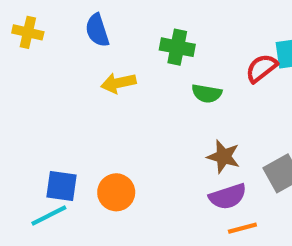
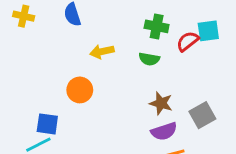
green cross: (177, 47) -> (157, 26), moved
yellow arrow: (118, 83) -> (102, 52), moved
orange circle: (116, 192) -> (80, 90), moved

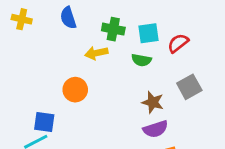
green cross: (157, 26) -> (113, 29), moved
cyan square: (208, 31) -> (148, 33), moved
gray square: (202, 115) -> (189, 87), moved

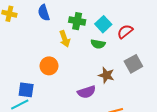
cyan square: (148, 33) -> (103, 24), turned -35
yellow arrow: (96, 53) -> (65, 39), turned -98
purple semicircle: (156, 129) -> (87, 92), moved

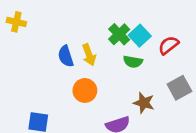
blue semicircle: (44, 13) -> (66, 56), moved
green cross: (77, 21) -> (119, 34), moved, turned 35
orange circle: (49, 66) -> (85, 90), moved

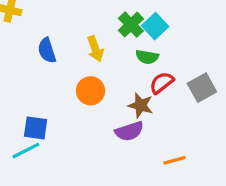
red semicircle: (169, 45) -> (162, 83), moved
blue semicircle: (66, 56) -> (47, 50), moved
brown star: (144, 103) -> (141, 105), moved

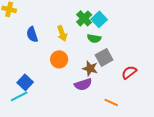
red semicircle: (162, 83) -> (129, 72), moved
gray square: (202, 88) -> (104, 57), moved
blue square: (36, 128) -> (25, 82), turned 35
orange line: (175, 160) -> (111, 102), turned 40

